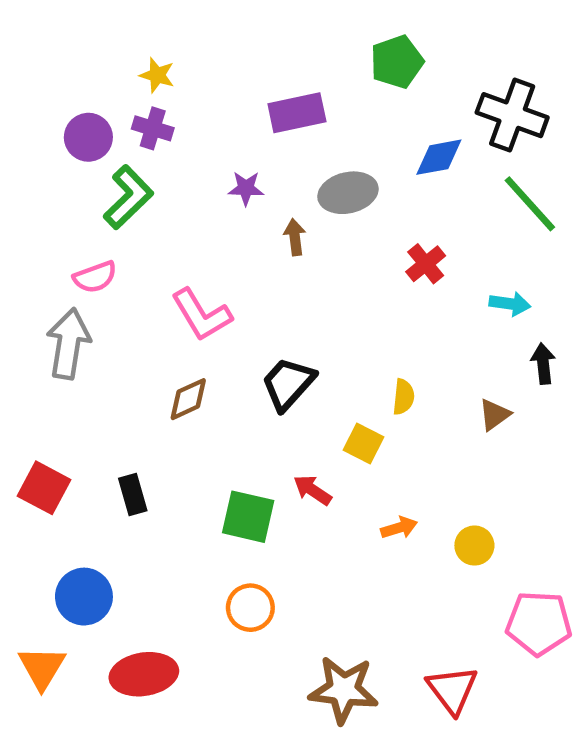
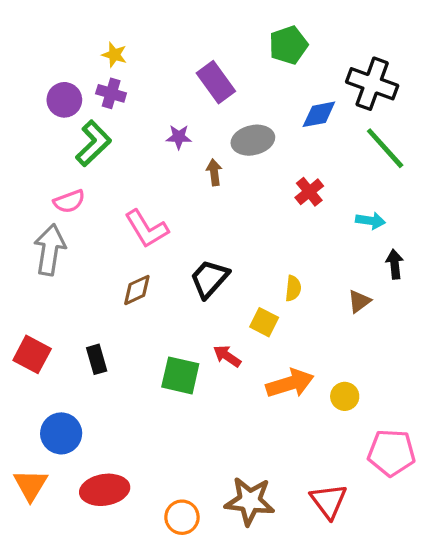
purple rectangle: (297, 113) -> (216, 82), turned 66
orange arrow: (399, 528) -> (290, 383), size x1.8
orange circle: (250, 608) -> (182, 517), moved

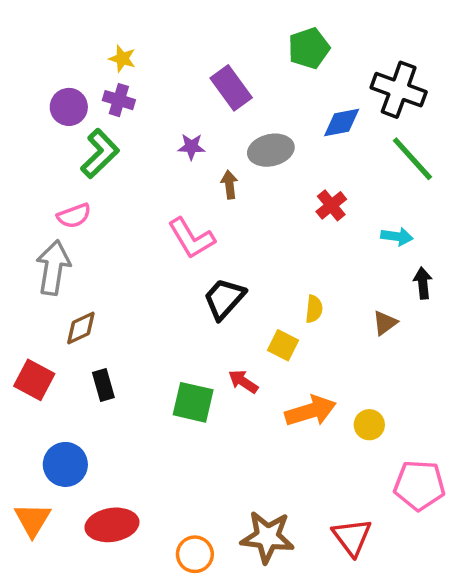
pink L-shape: (147, 229) -> (191, 238), moved
brown diamond: (137, 290) -> (81, 328), moved

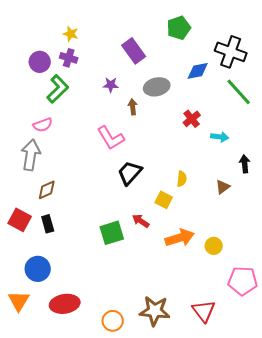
cyan arrow: (397, 236) -> (220, 137), moved
black rectangle: (103, 385) -> (48, 224), moved
green square: (193, 402) -> (112, 233), turned -30

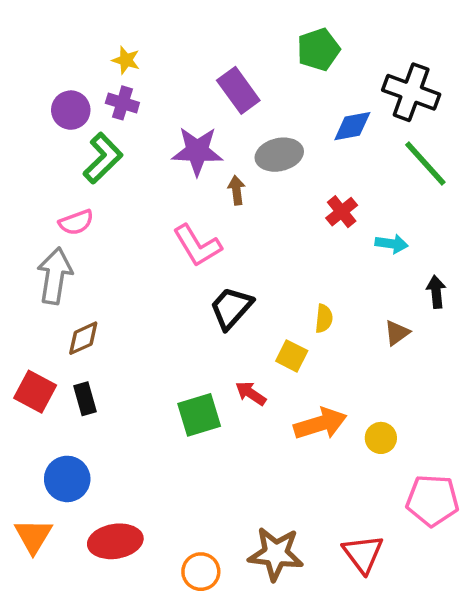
purple star: (111, 85) -> (197, 151), size x1.8

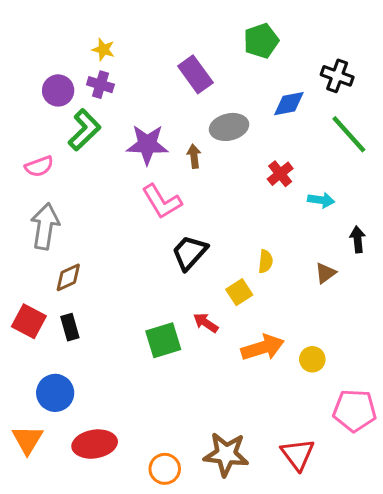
black cross: (411, 92) -> (337, 76), size x0.7
purple star: (197, 151) -> (147, 145), moved
pink semicircle: (76, 222) -> (39, 166), moved
yellow square: (292, 356) -> (239, 292), turned 30

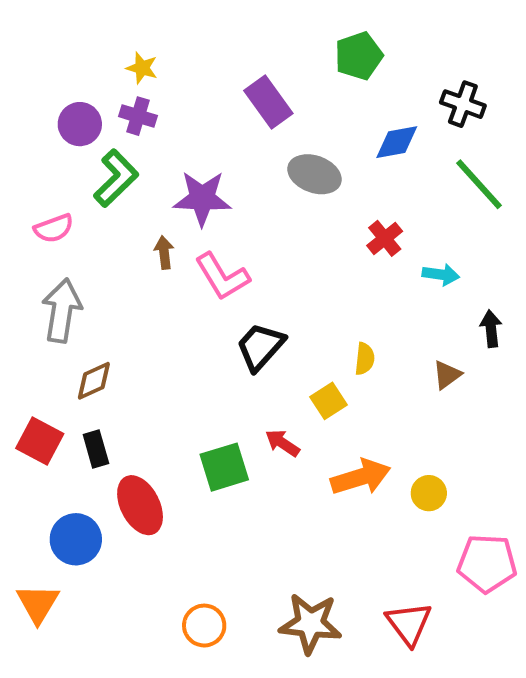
gray ellipse: (229, 127) -> (315, 174), turned 33
brown arrow: (194, 156) -> (164, 252), moved
red ellipse: (95, 444) -> (140, 505), moved, turned 72
orange circle: (165, 469) -> (204, 626), moved

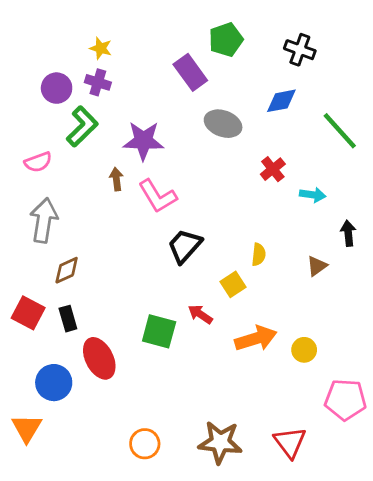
green pentagon: (359, 56) -> (226, 40), moved
black cross: (463, 104) -> (300, 50), moved
green square: (224, 467) -> (159, 331), turned 32

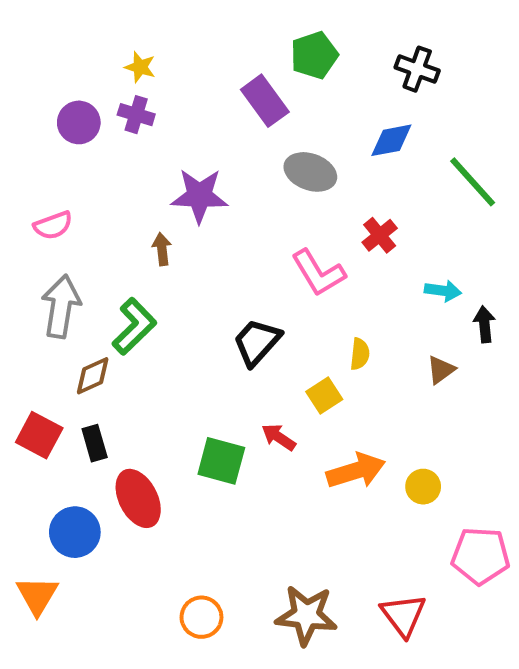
green L-shape: (82, 126) -> (134, 326), moved
cyan arrow: (313, 195) -> (443, 291), moved
pink L-shape: (158, 196) -> (318, 273), moved

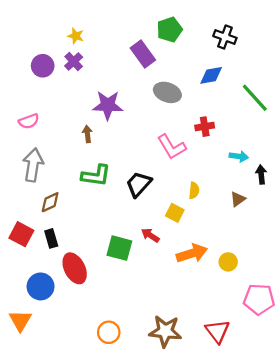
purple cross: (136, 115) -> (74, 62), turned 30
red cross: (380, 235) -> (205, 127), turned 30
green L-shape: (134, 326) -> (96, 176), moved, turned 52
yellow square: (324, 396) -> (175, 213), turned -30

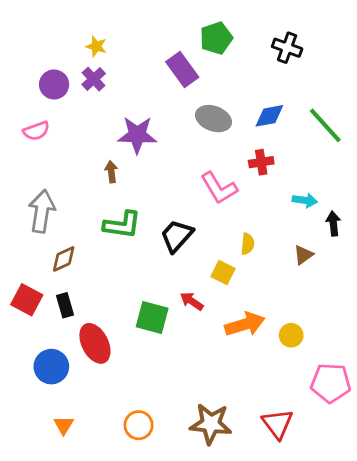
blue diamond: (211, 75) -> (269, 116), moved
pink semicircle: (29, 121) -> (36, 131), moved
orange triangle: (20, 321) -> (64, 425), moved, size x0.7

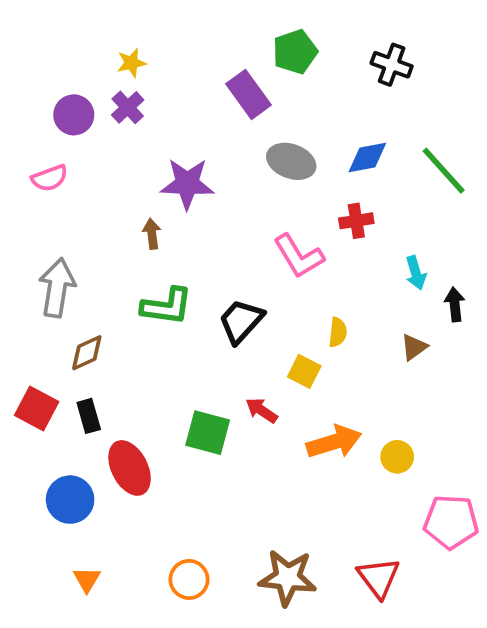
yellow star: (96, 46) -> (131, 63), turned -30
cyan arrow: (305, 200) -> (416, 273), turned 65

